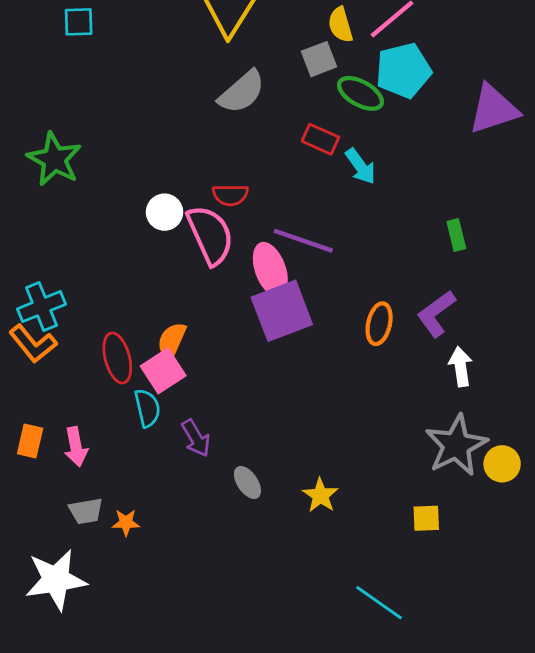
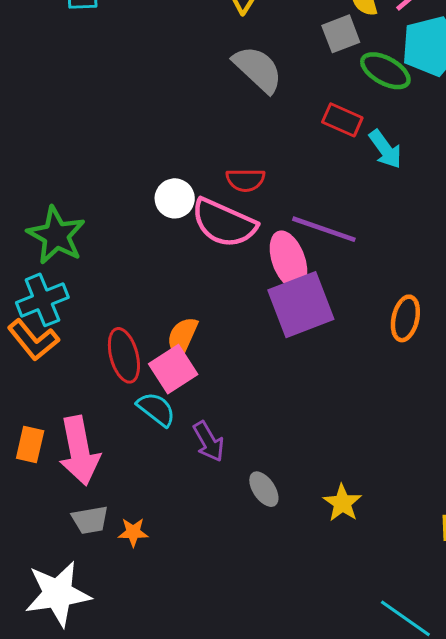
gray semicircle: (242, 92) -> (258, 69), turned -96
green star: (54, 159) -> (56, 235), moved
pink semicircle: (210, 235) -> (224, 223), turned 138
cyan semicircle: (147, 408) -> (156, 409), turned -39
pink arrow: (76, 447) -> (79, 451), size x1.6

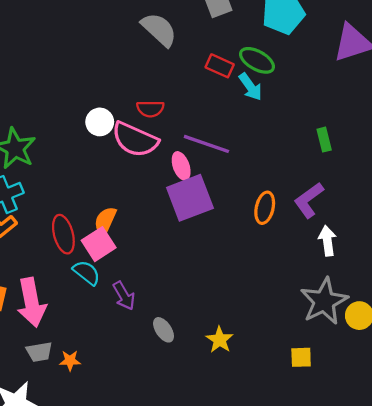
green ellipse: (385, 71) -> (257, 60), moved
pink ellipse: (289, 260) -> (181, 166), size x0.7

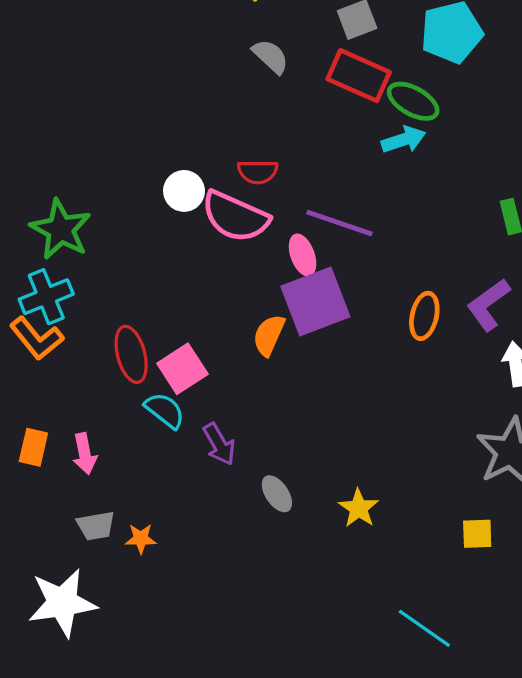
gray semicircle: (159, 30) -> (271, 56), size x0.7
red rectangle: (220, 66) -> (359, 76), moved, size x1.5
cyan arrow: (250, 87) -> (403, 140), turned -72
orange semicircle: (105, 221) -> (269, 335), moved
pink arrow: (32, 302) -> (85, 454), size x0.6

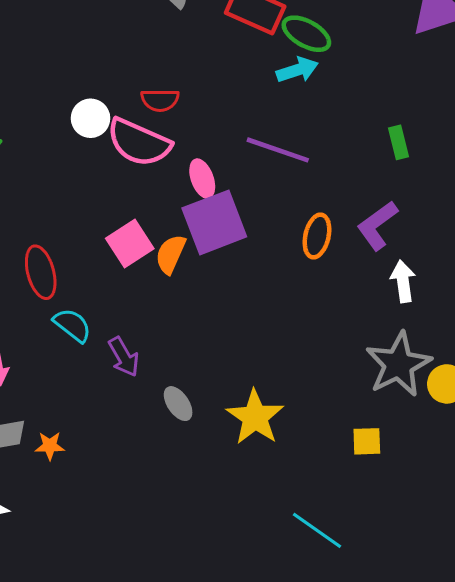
purple line: (339, 223) -> (278, 150), moved
pink square: (182, 369) -> (130, 244), moved
yellow star: (359, 508) -> (255, 417), size x1.5

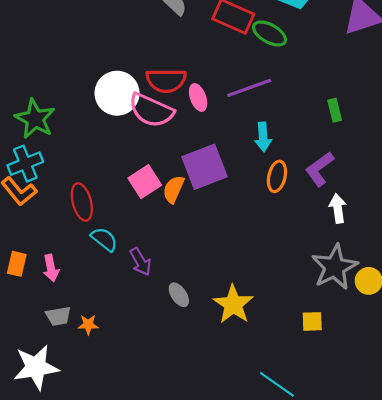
cyan arrow: (297, 70) -> (263, 137), moved, turned 104
red semicircle: (160, 100) -> (166, 80), size x1.5
white circle: (91, 118) -> (117, 93), size x1.6
purple line: (278, 150) -> (249, 88), moved, turned -39
pink ellipse: (202, 179) -> (198, 97), moved

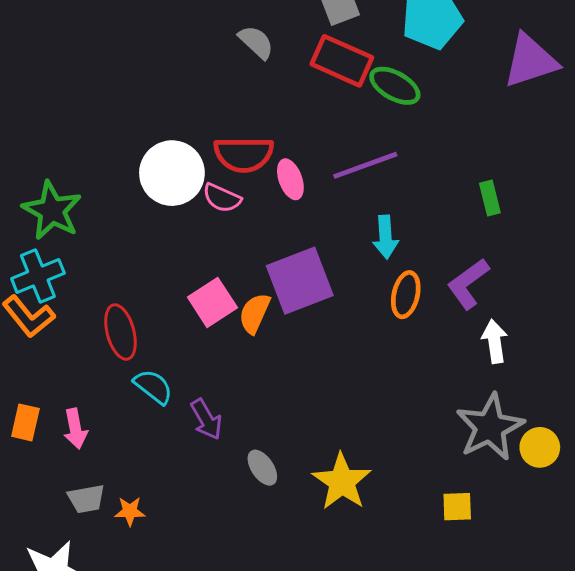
pink semicircle: (151, 110) -> (222, 198), size x0.6

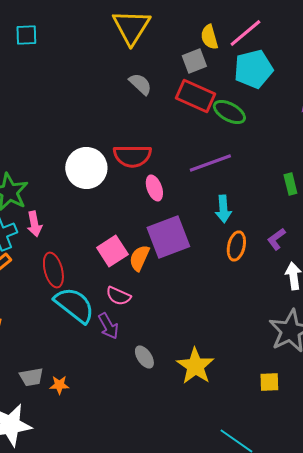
pink ellipse: (290, 179) -> (154, 188), moved
pink semicircle: (222, 198) -> (118, 296), moved
purple L-shape: (468, 284) -> (276, 239), size x0.7
cyan semicircle: (153, 387) -> (74, 305), size x1.6
pink arrow: (75, 429) -> (34, 224), moved

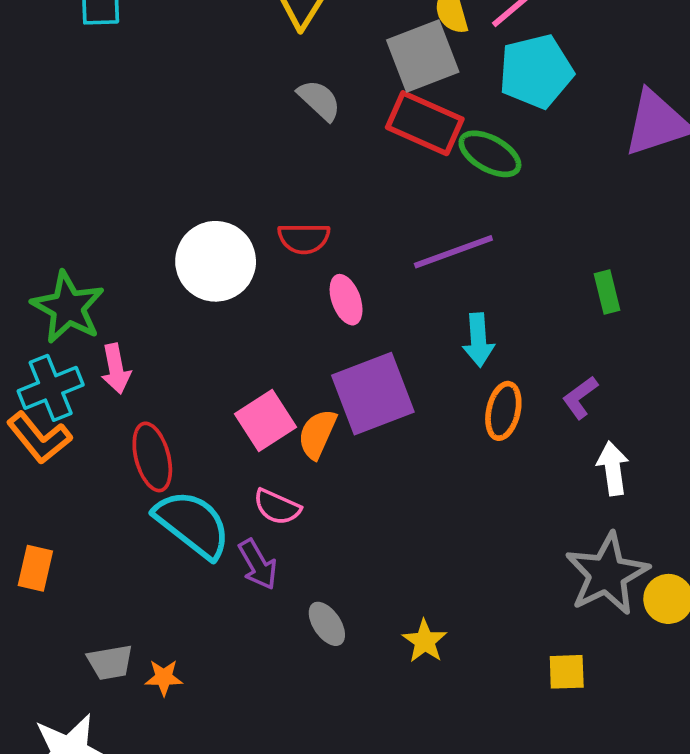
gray square: (194, 61) -> (423, 56), size x1.5
red semicircle: (132, 156) -> (304, 238), size x0.7
yellow star: (195, 366) -> (425, 641), size x0.6

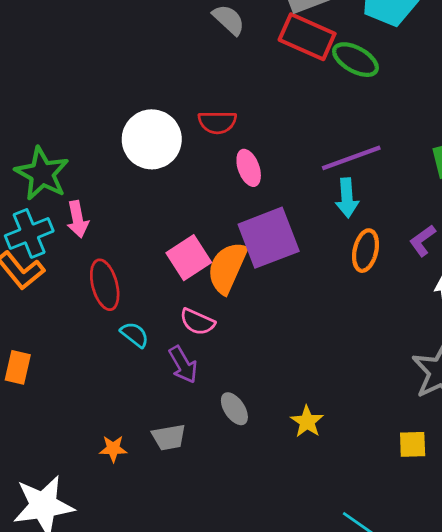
purple line: (453, 252) -> (351, 158), moved
orange semicircle: (317, 434) -> (227, 268), size x1.4
cyan semicircle: (193, 524) -> (135, 335), size x0.5
gray trapezoid: (110, 662) -> (169, 437), moved

